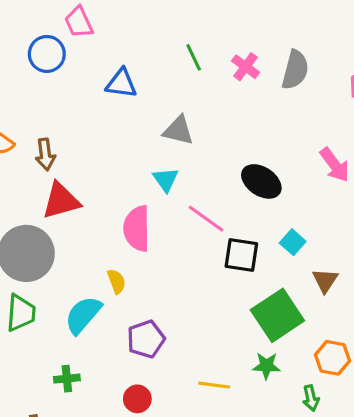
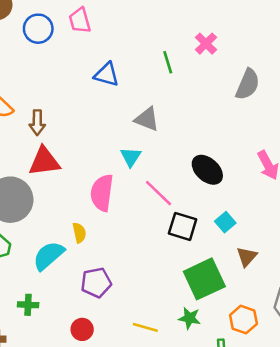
blue circle: (47, 54) -> (38, 29), moved
pink cross: (246, 67) -> (206, 44), moved

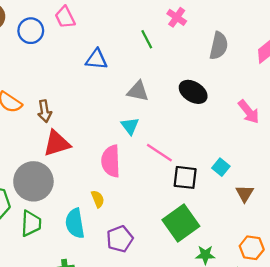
black ellipse: (207, 170) -> (193, 92), moved
cyan semicircle: (49, 256) -> (75, 223), turned -48
green square: (204, 279) -> (181, 223), moved

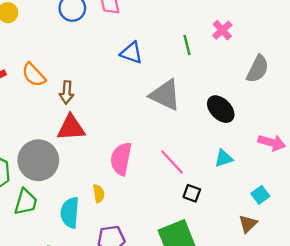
gray triangle: (138, 91) -> (165, 95), size x1.4
pink arrow: (249, 112) -> (272, 143), turned -50
cyan triangle: (130, 126) -> (224, 158), moved, turned 36
cyan square: (221, 167) -> (260, 195), moved
black square: (185, 177) -> (192, 193), size x0.7

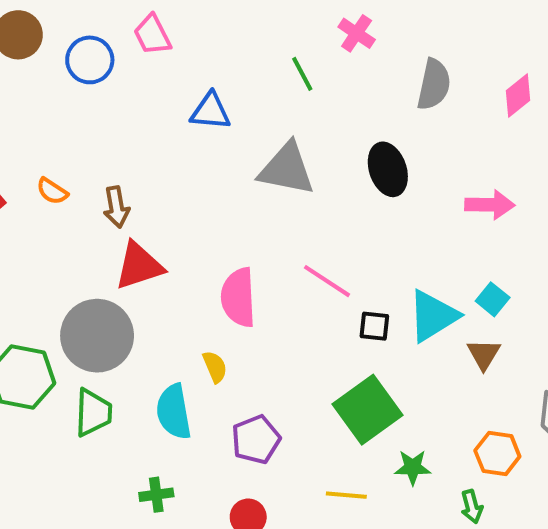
orange semicircle: (34, 75) -> (52, 191), size x0.7
black ellipse: (221, 109) -> (388, 169), turned 40
cyan triangle: (224, 158) -> (433, 316), moved, size x1.6

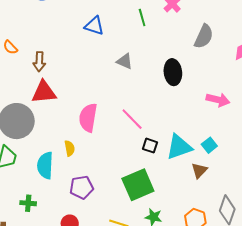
gray triangle: (287, 169) -> (125, 61), size x0.6

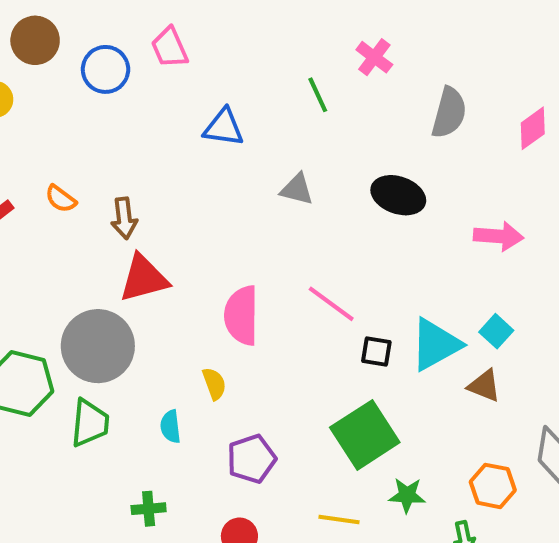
black ellipse: (173, 72) -> (398, 195), turned -55
cyan semicircle: (45, 165) -> (171, 427), size x0.6
brown triangle: (199, 171) -> (484, 386), turned -42

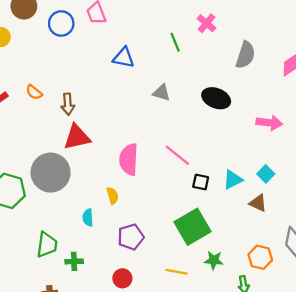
cyan triangle: (436, 345) -> (233, 180), size x0.7
green trapezoid: (90, 423) -> (47, 245), moved

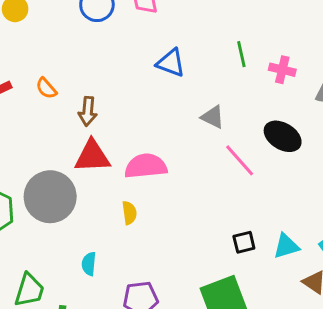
pink cross: (206, 23) -> (282, 70), moved, turned -36
pink line: (177, 155) -> (240, 160), moved
pink semicircle: (129, 159) -> (146, 166), moved, turned 72
black square: (201, 182) -> (244, 242), turned -35
yellow semicircle: (112, 196) -> (129, 213), moved

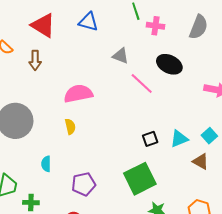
pink cross: (282, 70) -> (155, 26), moved
red triangle: (92, 156) -> (43, 25), moved, turned 40

